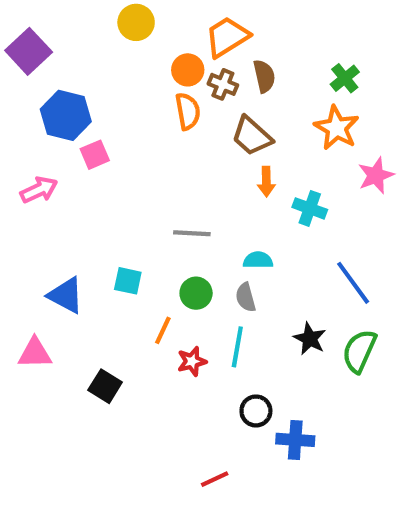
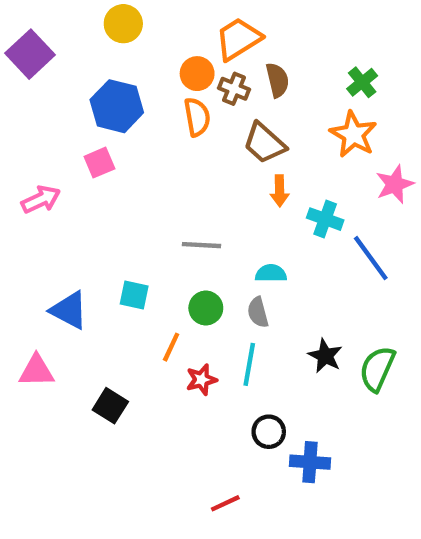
yellow circle: (136, 22) -> (123, 24), moved
blue hexagon: (66, 115) -> (117, 106), moved
blue line: (353, 283) -> (371, 258), moved

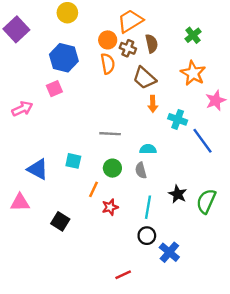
green cross: (362, 82) -> (193, 35), moved
cyan line: (249, 364) -> (148, 207), moved
blue cross: (310, 462) -> (169, 252), turned 36

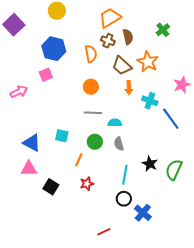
orange circle: (108, 40) -> (91, 87), moved
orange star: (193, 73) -> (148, 62), moved
cyan semicircle: (148, 149) -> (115, 123), moved
pink triangle: (20, 202) -> (29, 169), moved
red star: (110, 207) -> (87, 184), moved

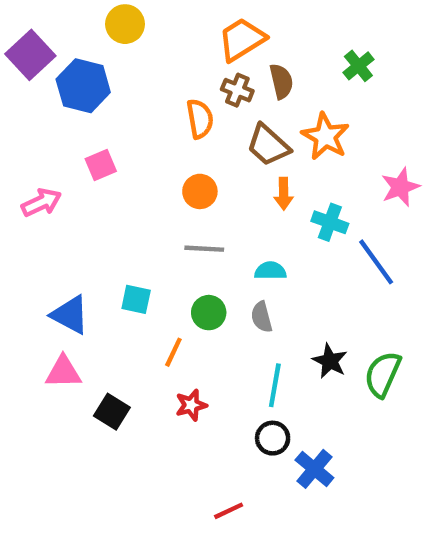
blue hexagon: (54, 49) -> (83, 86), moved
cyan semicircle: (115, 123) -> (270, 271), moved

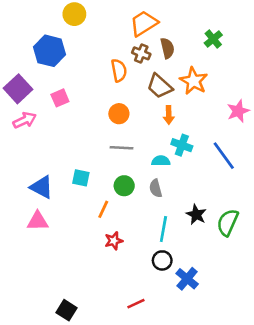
purple square: (30, 55) -> (18, 89), moved
cyan cross: (330, 222) -> (182, 145), moved
black square: (112, 412) -> (67, 310), moved

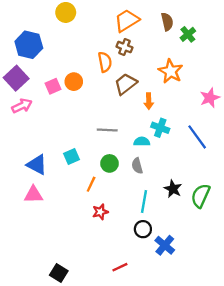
brown semicircle: (167, 48) -> (167, 22), moved
blue hexagon: (49, 51) -> (29, 45), moved
brown trapezoid: (160, 86) -> (126, 84), moved, turned 100
orange circle: (119, 114) -> (74, 82), moved
cyan square: (81, 178) -> (71, 157), turned -35

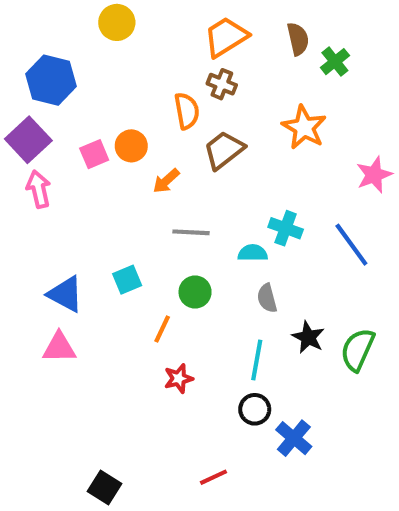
orange arrow: (149, 101) -> (166, 181), moved, turned 49
pink arrow: (22, 106) -> (39, 189), turned -78
gray semicircle: (137, 166) -> (267, 298), moved

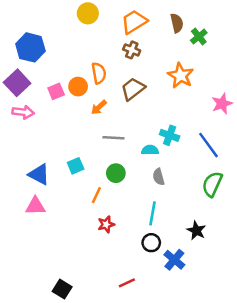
yellow circle: (117, 22) -> (88, 13), moved
orange semicircle: (187, 111) -> (99, 73), moved
pink arrow: (39, 189) -> (23, 112), turned 110
black star: (308, 337) -> (196, 230), moved
green semicircle: (358, 350) -> (212, 184), moved

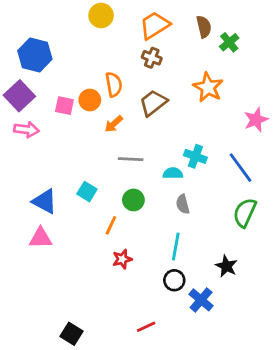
pink square: (56, 91) -> (64, 106), turned 35
cyan square: (76, 166) -> (87, 192), turned -35

